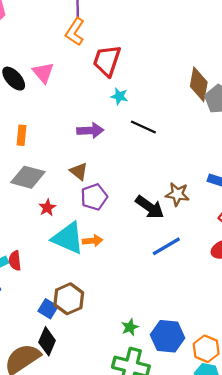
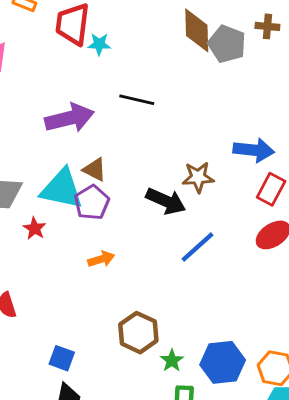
cyan star: (119, 96) -> (99, 44), moved
purple arrow: (90, 130) -> (70, 118), size x1.4
brown triangle: (79, 171) -> (95, 169), moved
cyan triangle: (68, 238) -> (62, 189), moved
brown hexagon: (69, 299) -> (138, 333), moved

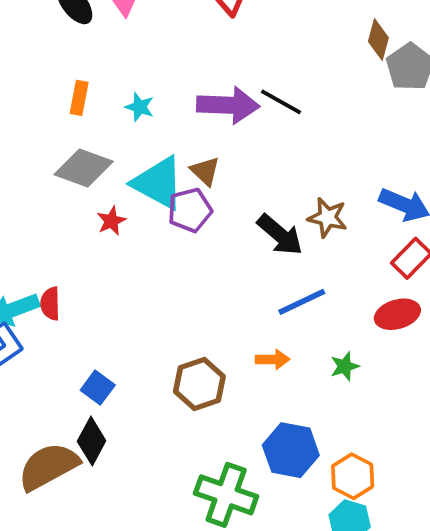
brown diamond: (197, 30) -> (378, 40), size x0.7
cyan star: (99, 44) -> (140, 107), moved
purple arrow: (70, 118) -> (228, 105), moved
orange arrow: (101, 259) -> (273, 359), moved
green star: (172, 361) -> (345, 366), moved

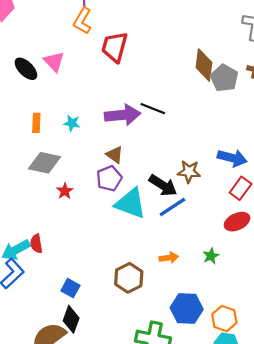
brown diamond: (378, 40) -> (204, 65), size x1.4
cyan triangle: (158, 183) -> (130, 203), moved
blue line: (302, 302) -> (172, 207), moved

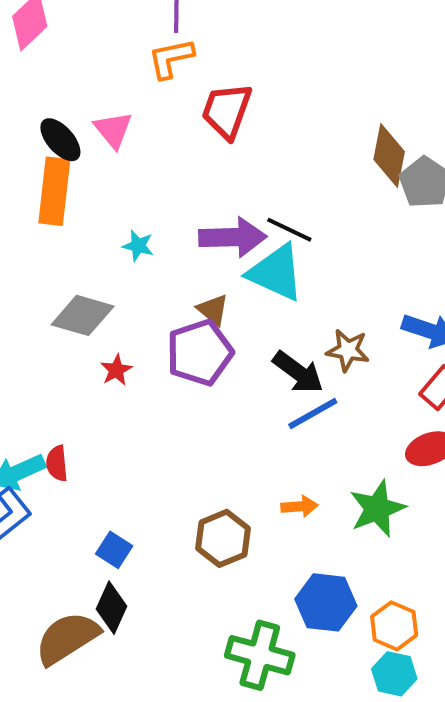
orange L-shape: (82, 21) -> (171, 58), turned 44
orange rectangle: (36, 123) -> (54, 191), moved, size x1.8
purple pentagon: (109, 178) -> (200, 353), size x1.4
cyan triangle: (130, 203) -> (276, 273), moved
green star: (211, 256) -> (377, 509), size x1.8

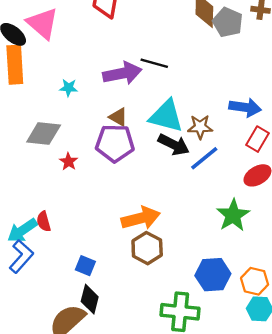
pink triangle: (113, 130) -> (43, 23), size x1.4
cyan triangle: (276, 273) -> (166, 116), moved
purple pentagon: (200, 353) -> (115, 143), turned 30
blue line: (313, 413) -> (204, 158), moved
orange arrow: (299, 506) -> (141, 218), moved, size x1.8

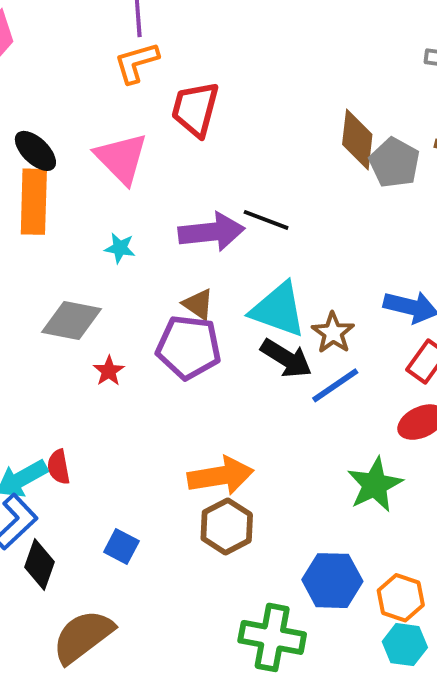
pink triangle: (43, 23) -> (121, 158), moved
brown star: (200, 127) -> (333, 333), turned 30
black diamond: (90, 299) -> (40, 565), moved

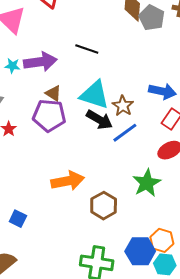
purple arrow: (211, 232) -> (40, 62), moved
brown hexagon: (227, 526) -> (104, 206), moved
blue hexagon: (332, 581) -> (140, 251), moved

